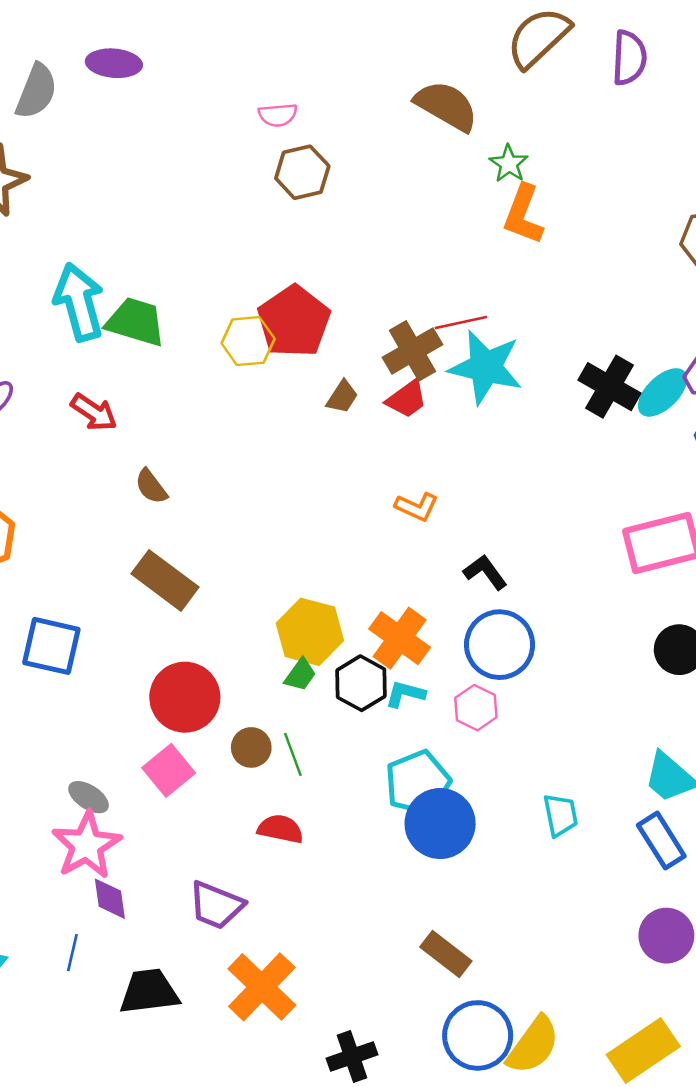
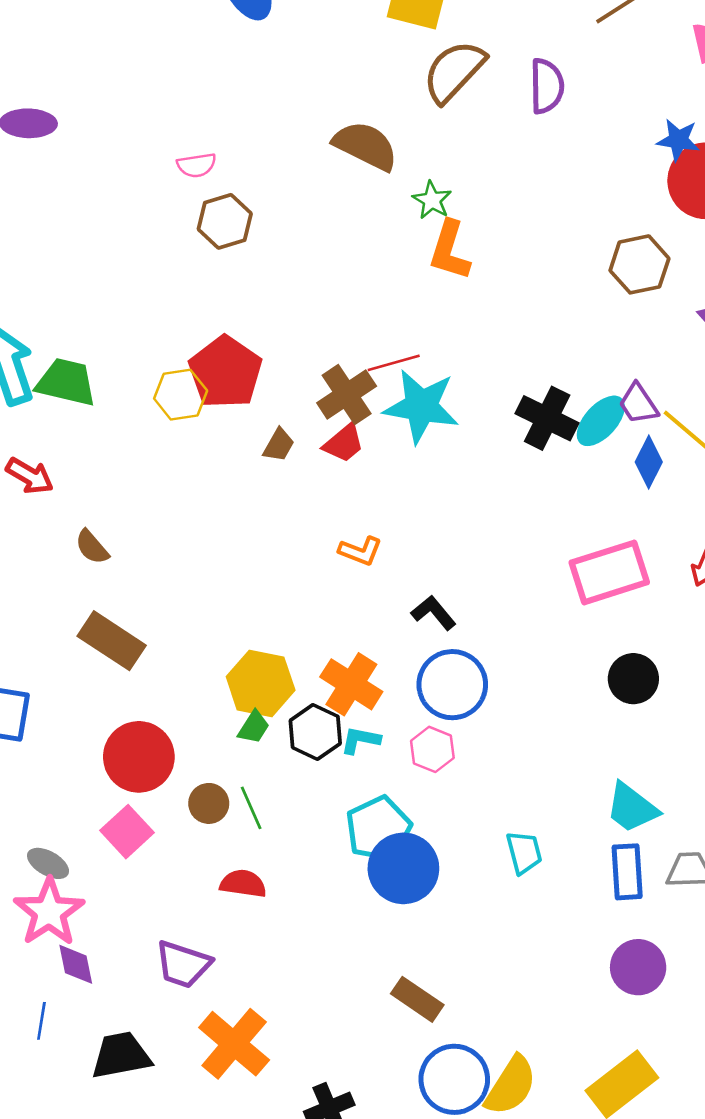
blue rectangle: (661, 841) -> (627, 872), turned 32

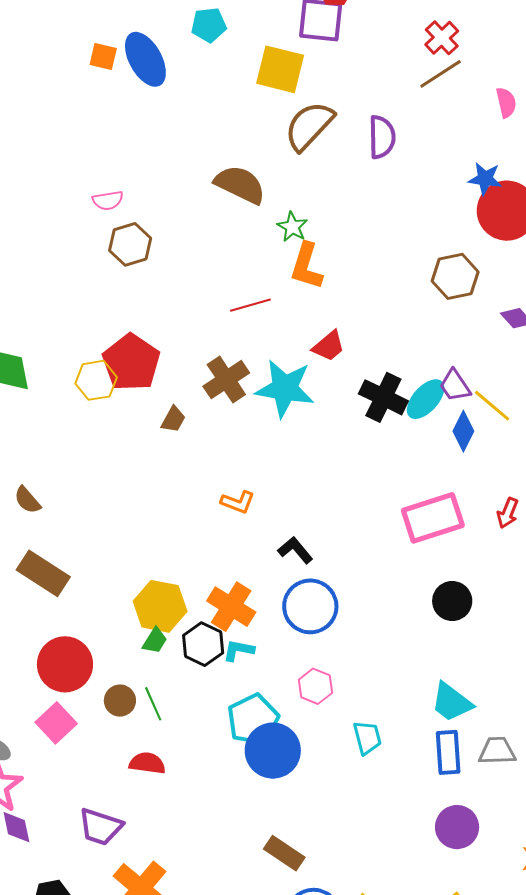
red line: (394, 363) -> (250, 305), moved
red trapezoid: (344, 443) -> (329, 346), moved
pink hexagon: (432, 749) -> (315, 686), moved

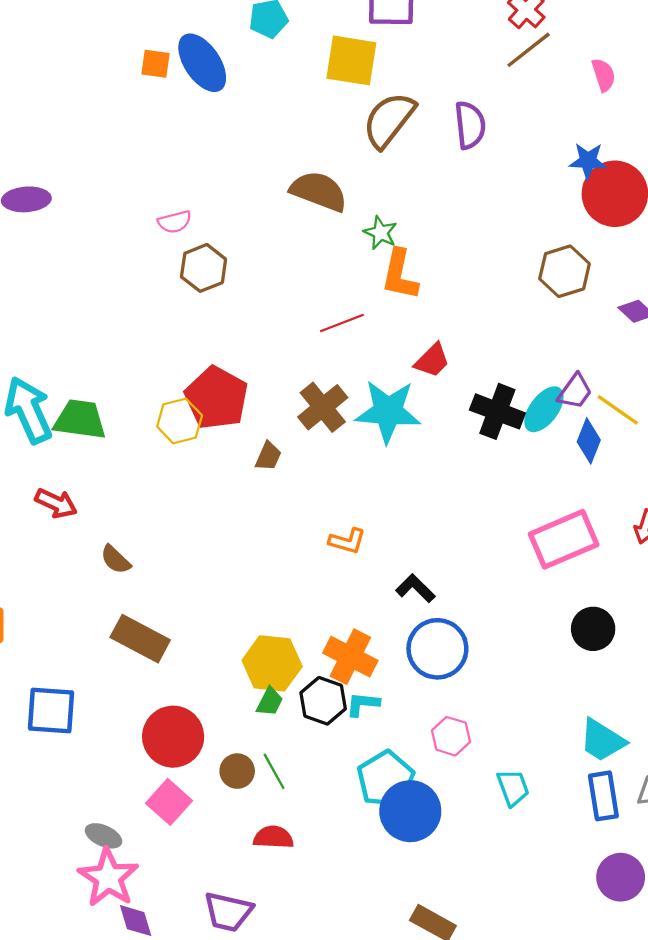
purple trapezoid: (455, 386) -> (575, 391), turned -105

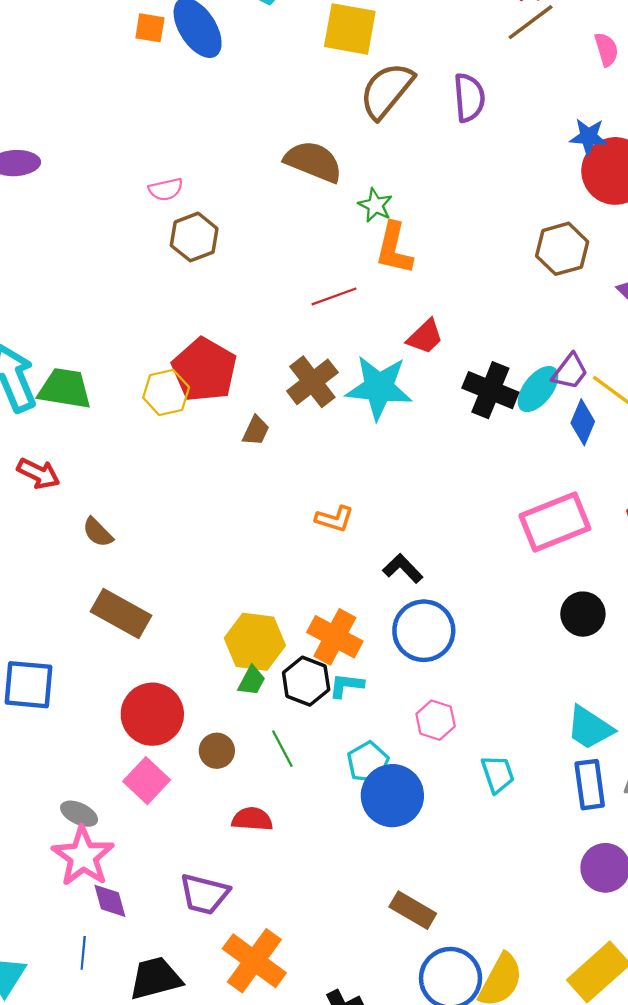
green line: (274, 771) -> (282, 749), moved
cyan pentagon: (386, 779) -> (368, 762), size x0.7

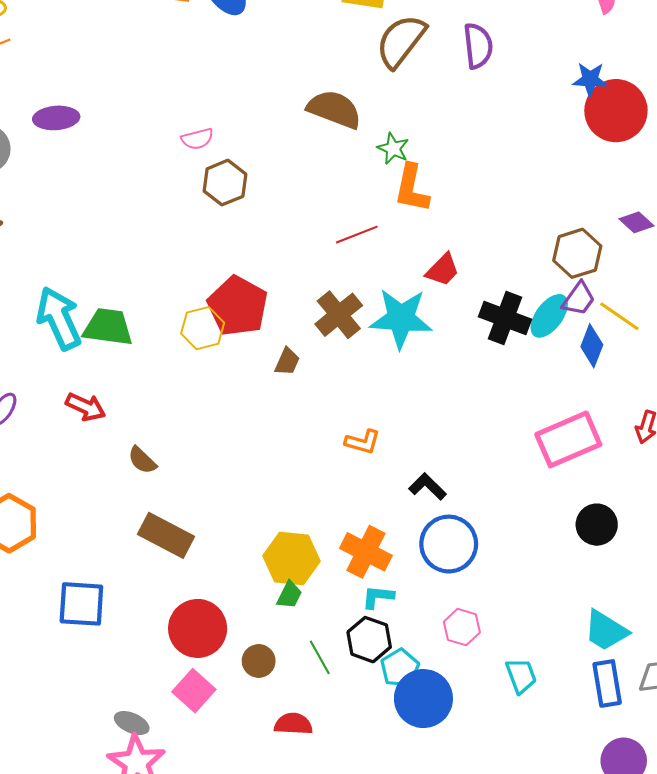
brown hexagon: (562, 249) -> (577, 253), moved
black hexagon: (306, 681) -> (369, 640), moved

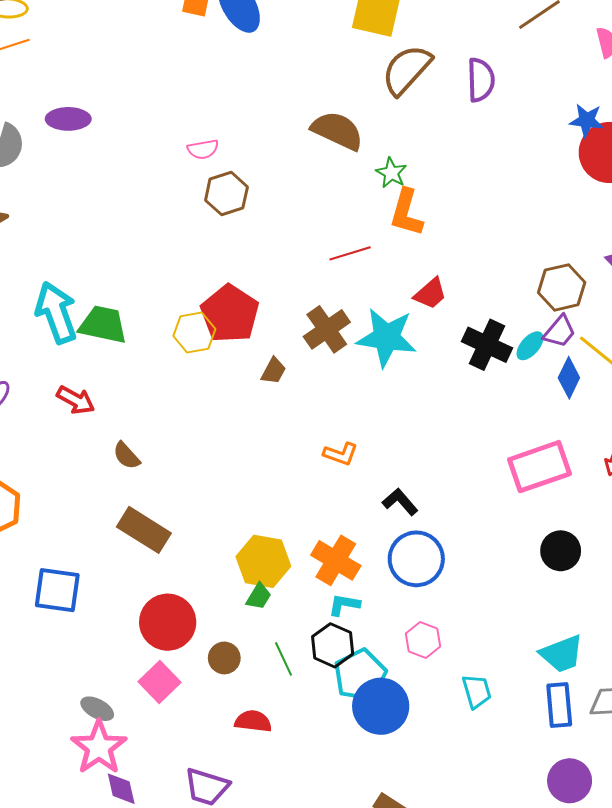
cyan ellipse: (549, 316) -> (530, 346), size x0.7
cyan trapezoid: (606, 631) -> (562, 654), turned -57
cyan pentagon: (400, 668) -> (360, 675), size x1.4

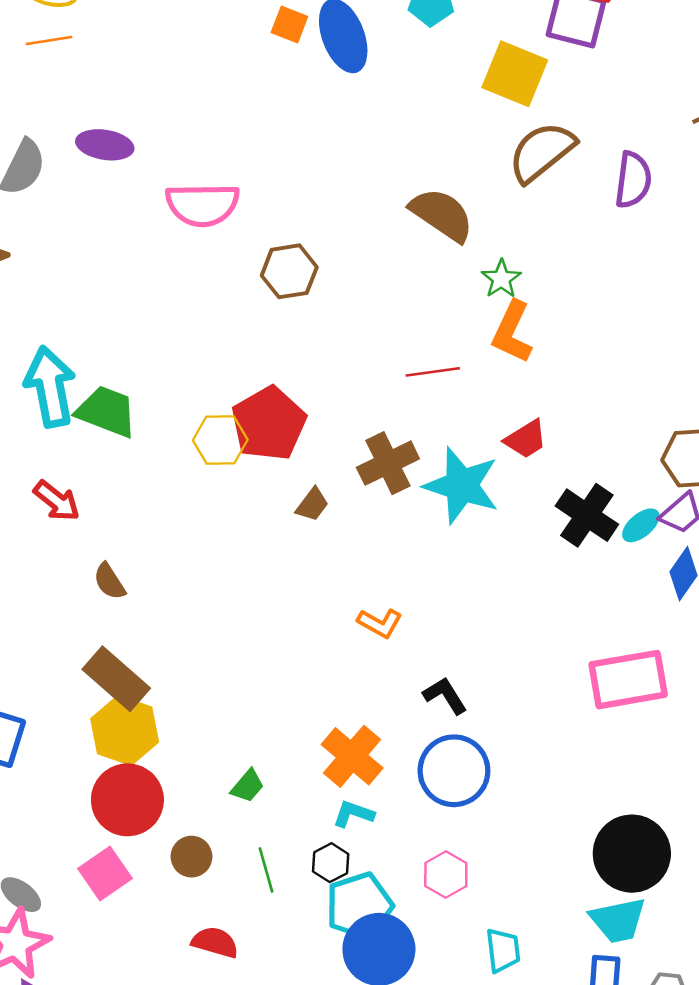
pink semicircle: (203, 149) -> (202, 205), moved, size x1.8
black circle: (561, 551) -> (632, 854), moved, size x1.5
yellow hexagon: (263, 561) -> (125, 730), moved
black hexagon: (333, 645) -> (331, 863), size x0.7

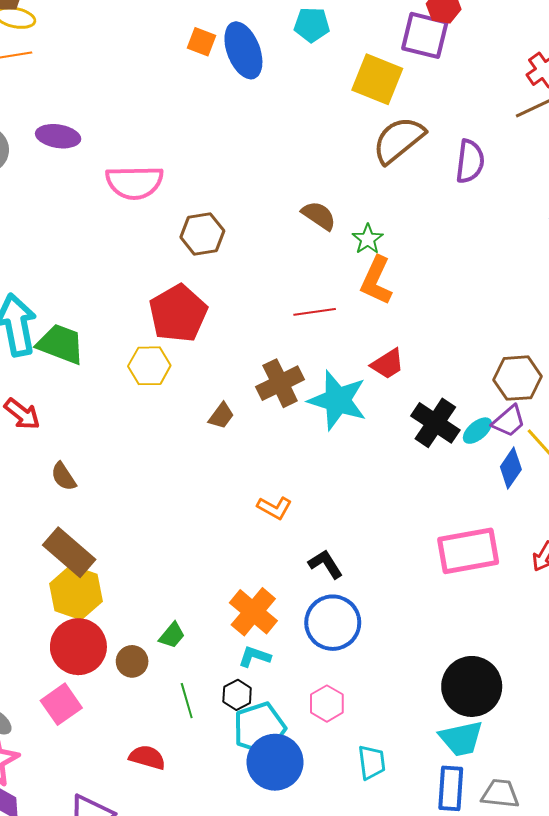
brown semicircle: (442, 215) -> (319, 216), moved, size x0.7
red pentagon: (269, 424) -> (178, 313), moved
brown circle: (191, 857) -> (132, 661), moved

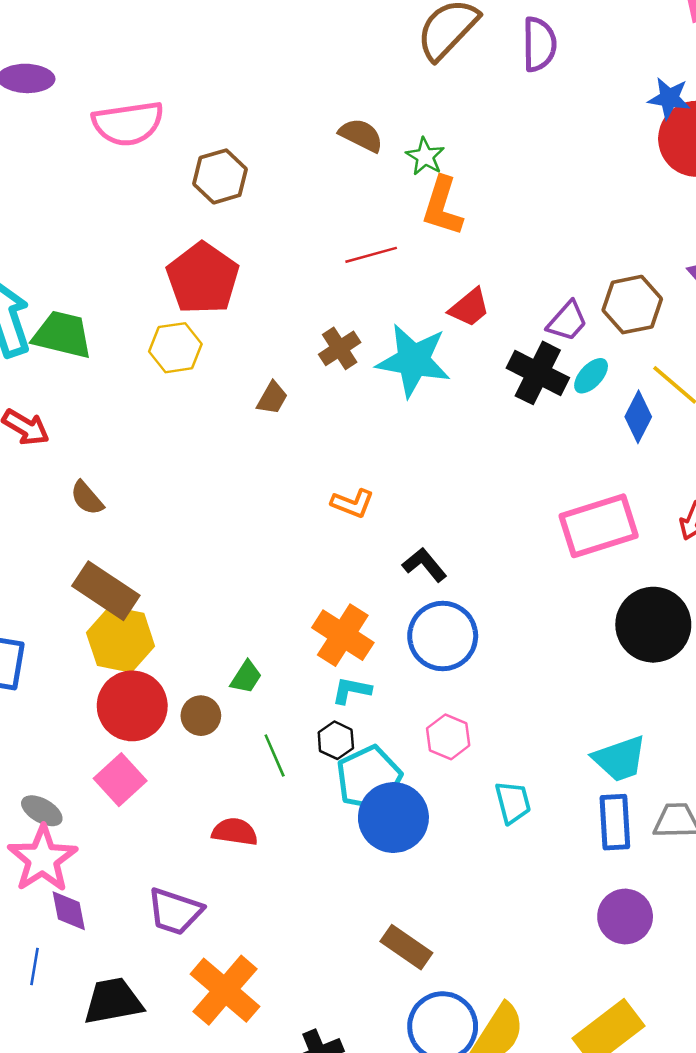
brown cross: (280, 383) -> (340, 348), size x0.7
purple trapezoid: (509, 421) -> (567, 321), moved
black circle: (472, 686) -> (653, 625), moved

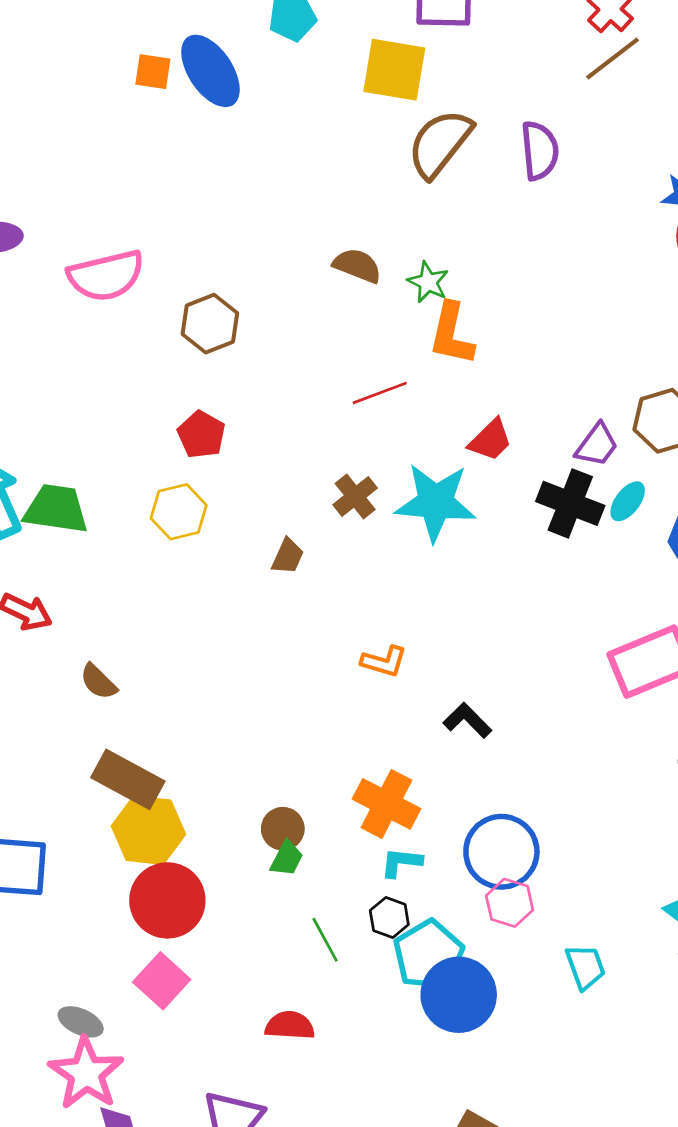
red pentagon: (203, 278) -> (201, 435), size x0.6
blue circle: (443, 636) -> (501, 852), moved
brown circle: (201, 716) -> (283, 829), moved

